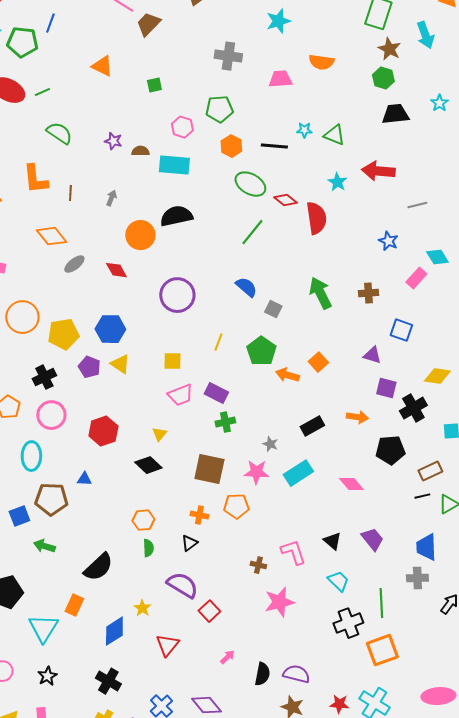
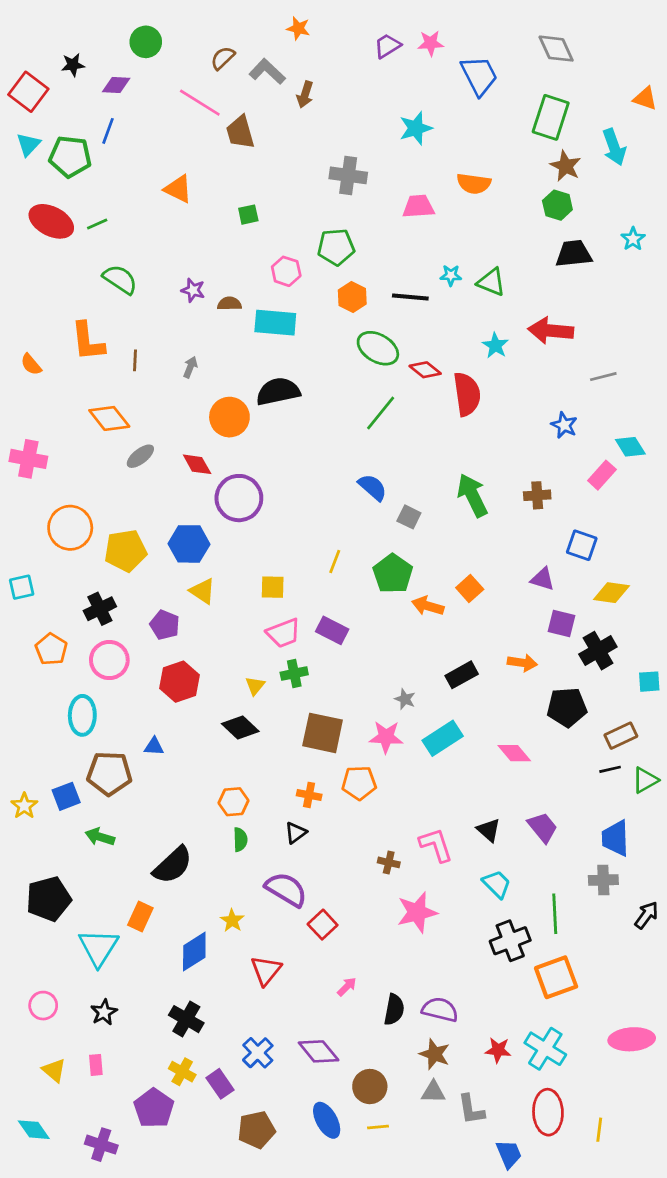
brown trapezoid: (148, 24) -> (240, 132), turned -60
purple circle: (177, 295) -> (239, 498), moved
purple pentagon: (89, 367) -> (165, 625), moved
yellow diamond: (437, 376) -> (611, 593), moved
green cross: (225, 422) -> (294, 674), moved

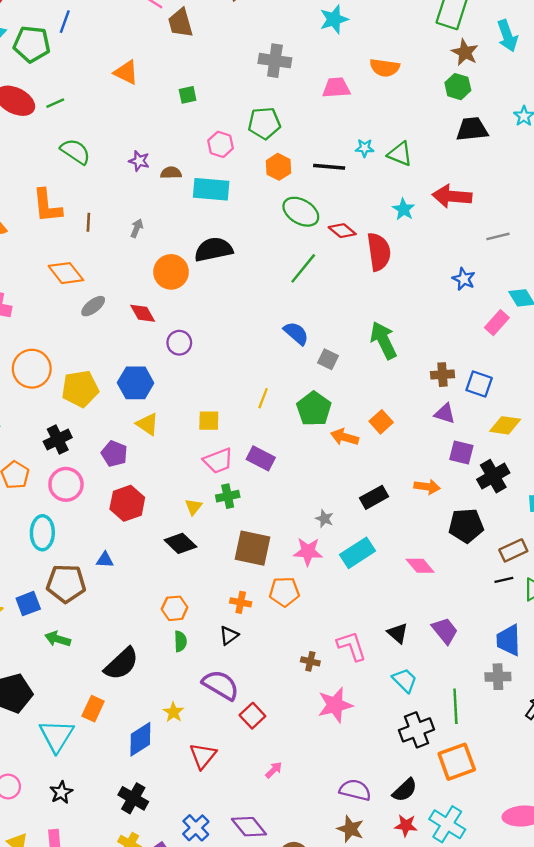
brown cross: (537, 495) -> (442, 375), moved
purple circle: (239, 498) -> (179, 343), size x0.6
black semicircle: (394, 1010) -> (405, 790), moved, turned 36

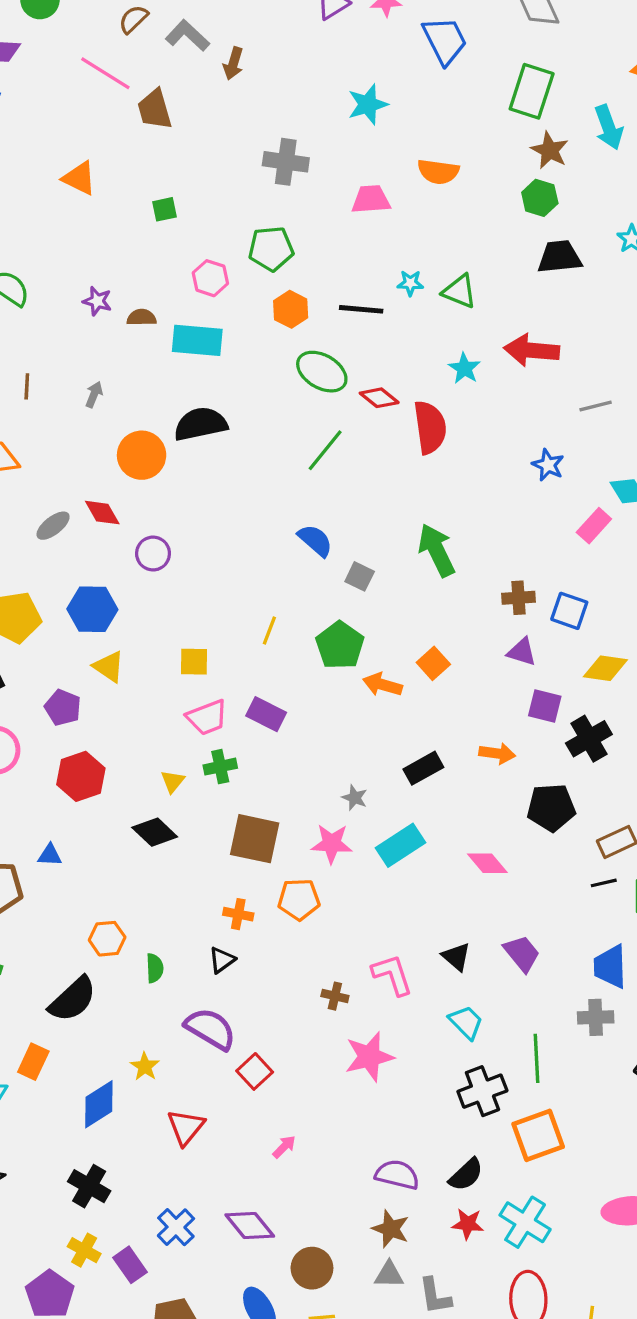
gray ellipse: (93, 306) -> (53, 526), moved
orange hexagon: (175, 608) -> (107, 939), moved

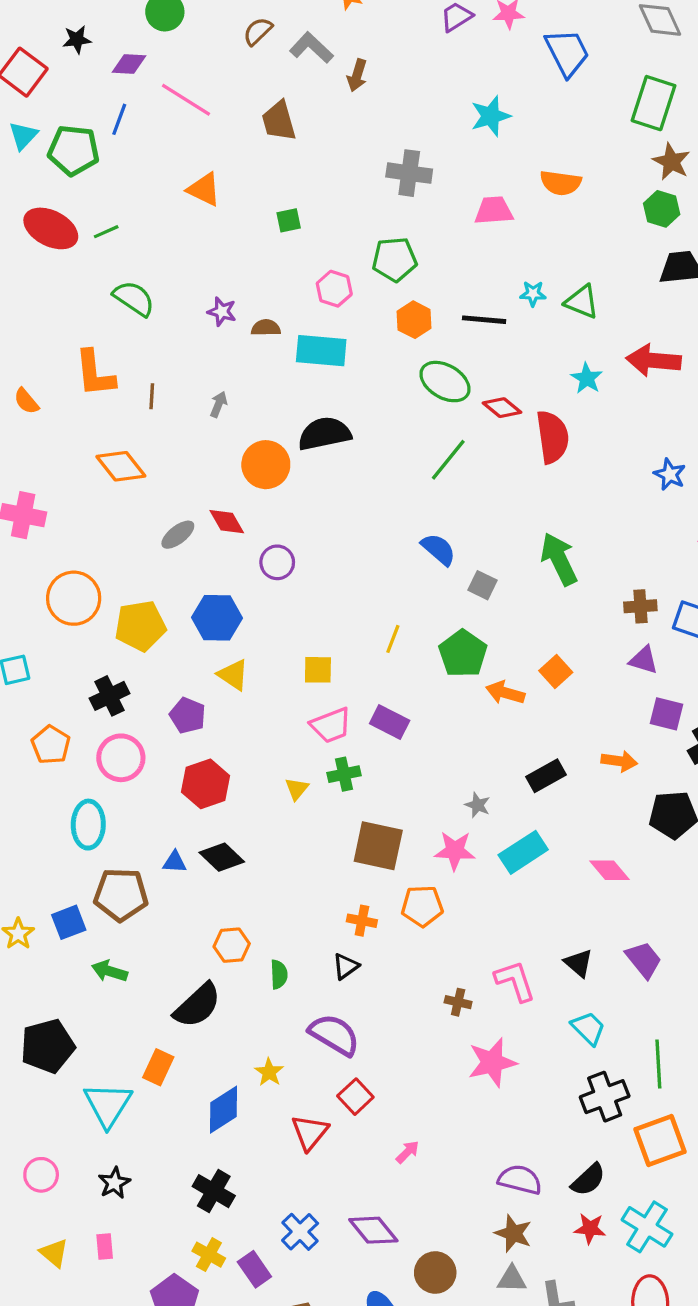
pink line: (105, 73) -> (186, 100), moved
black diamond: (155, 832) -> (222, 857), moved
red square: (255, 1071) -> (355, 1097), moved

